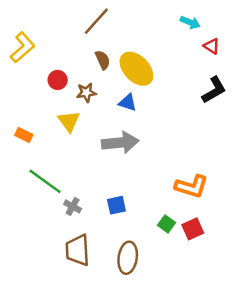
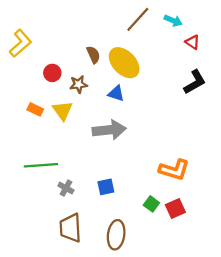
brown line: (96, 21) -> (138, 19), moved
orange rectangle: (24, 135) -> (35, 109), moved
green line: (45, 181) -> (41, 165), turned -40

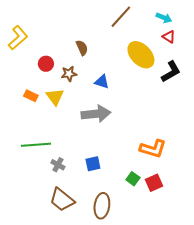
cyan arrow: (173, 21) -> (164, 18), moved
yellow ellipse: (124, 63) -> (141, 55), moved
brown trapezoid: (71, 228) -> (62, 200), turned -48

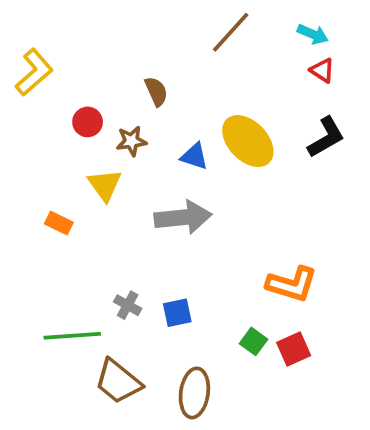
yellow ellipse: (141, 55) -> (248, 141), moved
orange rectangle: (31, 96) -> (59, 223), moved
green line: (36, 145) -> (72, 336), moved
gray cross: (58, 165) -> (128, 305), moved

